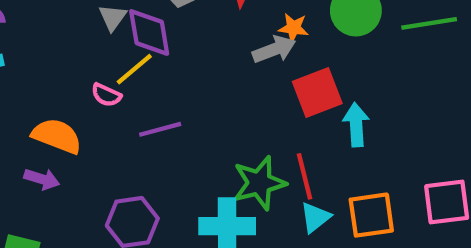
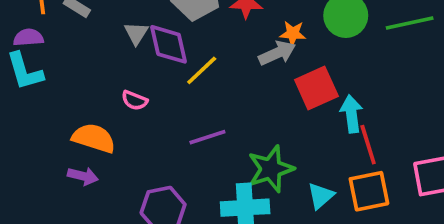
yellow line: (134, 69) -> (202, 70), moved
purple line: (160, 129) -> (207, 137), moved
red line: (304, 176) -> (368, 145), moved

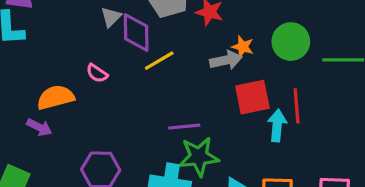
purple line: (207, 137) -> (184, 127), moved
orange semicircle: (94, 138) -> (56, 97), turned -45
red line: (368, 145) -> (297, 106), moved

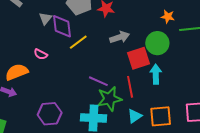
green circle: (291, 42) -> (157, 43), moved
orange star: (243, 47) -> (168, 17), moved
red line: (297, 106) -> (130, 87), moved
purple line: (184, 127) -> (98, 81), turned 36

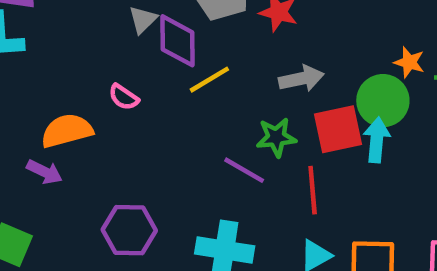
orange star: (168, 17) -> (409, 62), moved
cyan arrow: (156, 74) -> (377, 140), moved
green star: (109, 99) -> (276, 137), moved, size x0.7

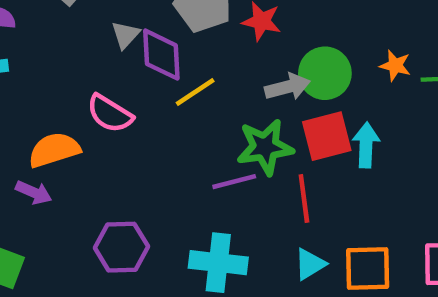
pink semicircle: (124, 97) -> (110, 114), size x1.5
green circle: (383, 101) -> (325, 73), moved
green star: (276, 137) -> (265, 147), size x1.4
purple line: (244, 170) -> (234, 182), turned -42

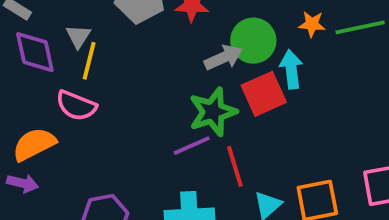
purple diamond: (161, 55) -> (35, 52), moved
yellow line: (195, 92) -> (89, 61), moved, turned -33
cyan arrow: (366, 145) -> (291, 69), moved
red line: (304, 198) -> (235, 166), moved

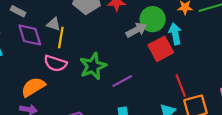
gray triangle: (78, 36) -> (54, 24), turned -40
green star: (213, 112) -> (93, 66), moved
red line: (235, 166) -> (181, 86), moved

